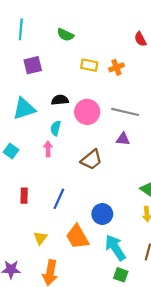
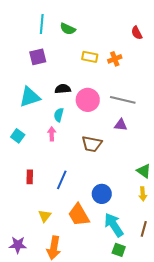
cyan line: (21, 29) -> (42, 24), moved
brown trapezoid: (91, 160) -> (92, 144), turned 50

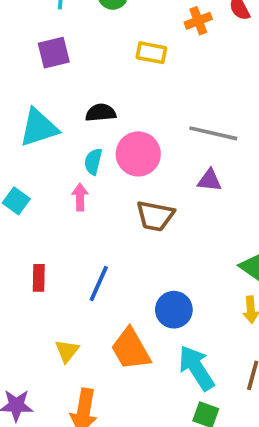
orange cross: (115, 59) -> (198, 21), moved
pink circle: (88, 100) -> (138, 154), moved

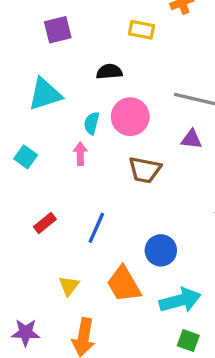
black semicircle: (101, 113) -> (109, 72), moved
red rectangle: (39, 278) -> (45, 223), turned 50
cyan arrow: (196, 368) -> (180, 300), turned 108

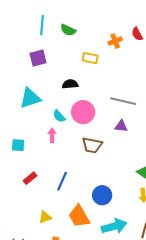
cyan semicircle: (92, 123) -> (59, 116), turned -56
cyan square: (26, 157) -> (18, 145), moved, turned -32
yellow triangle: (69, 286) -> (45, 217), turned 32

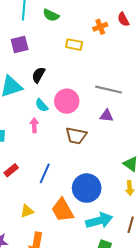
black semicircle: (70, 84) -> (38, 75), moved, turned -56
blue circle: (102, 195) -> (87, 188), size x1.4

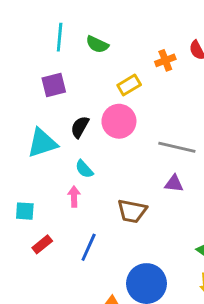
yellow rectangle: (74, 45) -> (129, 85), turned -42
pink circle: (67, 101) -> (119, 121), moved
red rectangle: (11, 170) -> (42, 244), moved
blue line: (45, 173) -> (89, 247), moved

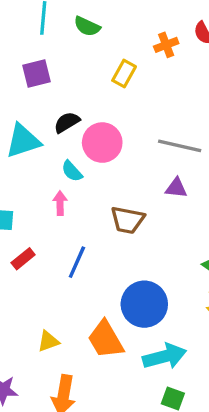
yellow rectangle: (129, 85) -> (124, 73), turned -30
pink circle: (119, 121) -> (102, 143), moved
black semicircle: (80, 127) -> (67, 122), turned 30

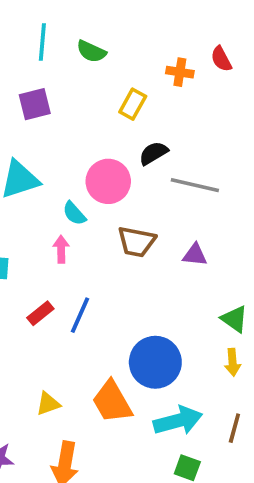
orange cross: (166, 45) -> (180, 72), turned 30
black semicircle: (67, 122) -> (153, 153), moved
purple triangle: (176, 188) -> (195, 255), moved
brown trapezoid: (127, 220) -> (136, 242), moved
red rectangle: (23, 259) -> (40, 313), moved

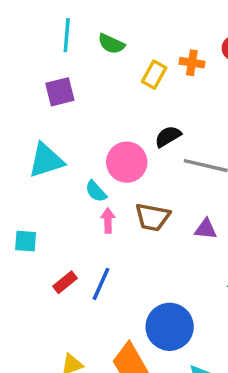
yellow rectangle: (133, 104) -> (154, 75), moved
pink arrow: (61, 249) -> (108, 220), moved

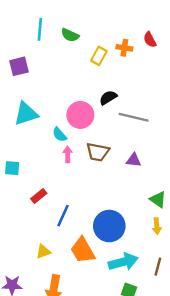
purple square: (60, 92) -> (19, 66), moved
blue line: (101, 284) -> (63, 216), moved

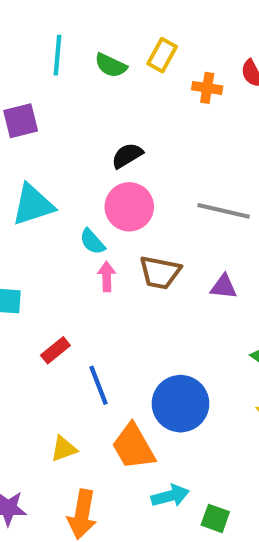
yellow rectangle: (99, 56) -> (162, 55), moved
black semicircle: (108, 98) -> (127, 156), moved
blue line: (63, 216) -> (99, 385), turned -45
cyan arrow: (123, 262) -> (170, 496), moved, size x0.7

